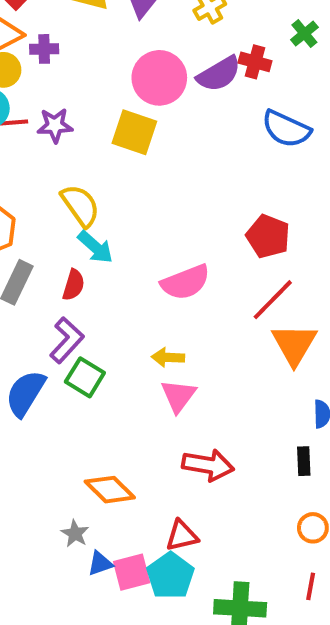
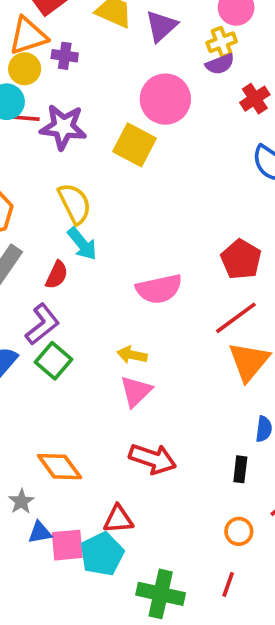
red cross: (255, 62) -> (255, 99), turned 32
purple semicircle: (219, 74) -> (220, 64), moved, size x0.7
purple star: (55, 125) -> (63, 127), size x1.4

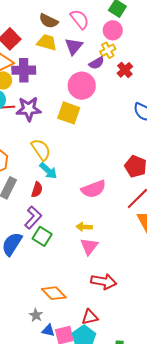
purple cross: (65, 56) -> (24, 70), size x1.6
purple semicircle: (220, 64) -> (97, 63), moved
red cross: (255, 99) -> (125, 70), moved
blue triangle: (40, 532) -> (48, 330), turned 32

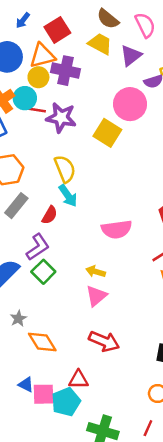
gray star: (36, 315) -> (18, 318), moved

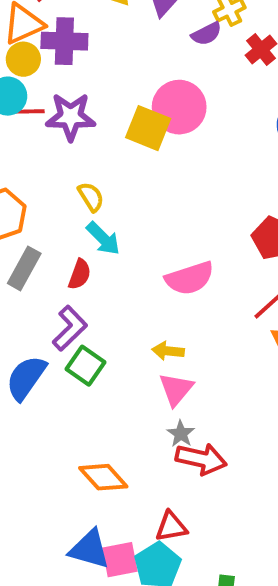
pink circle: (130, 104) -> (179, 107), moved
yellow semicircle: (65, 169) -> (91, 197), size x0.7
gray star: (18, 318) -> (181, 434), moved
blue triangle: (26, 385) -> (89, 549), size x1.6

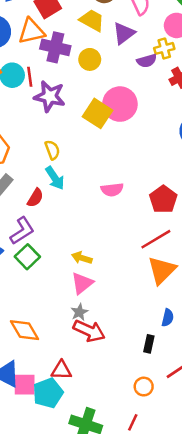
yellow circle: (23, 59) -> (90, 59), moved
red line: (29, 111) -> (30, 77), moved, turned 72
pink semicircle: (190, 278) -> (112, 190), moved, size x0.7

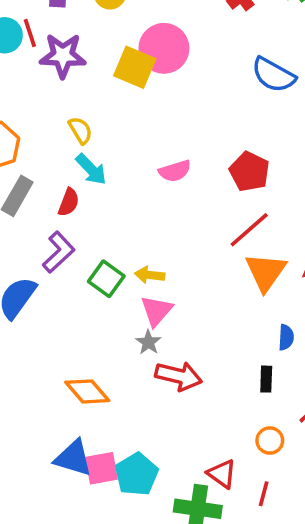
green square: (27, 257) -> (106, 279), moved
gray star: (79, 312) -> (148, 342), moved
red triangle: (61, 370) -> (222, 474), moved, turned 45

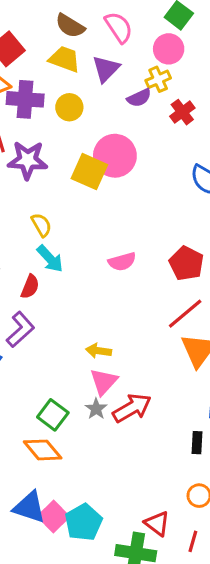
green square: (106, 279) -> (53, 415), moved
red arrow: (179, 376) -> (132, 408), moved, turned -45
pink square: (101, 468) -> (53, 516), turned -36

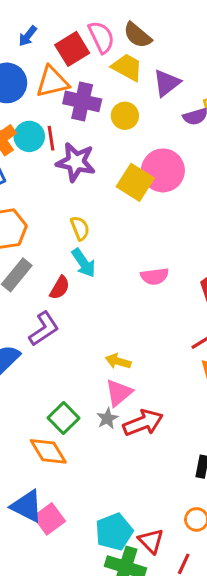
pink semicircle: (119, 27) -> (101, 37), moved
cyan pentagon: (84, 522) -> (114, 532), moved

